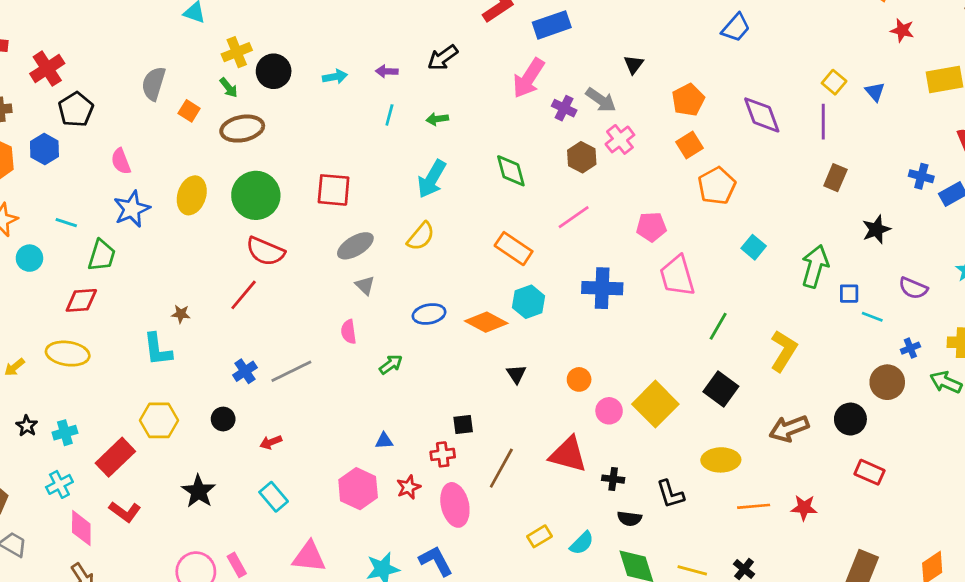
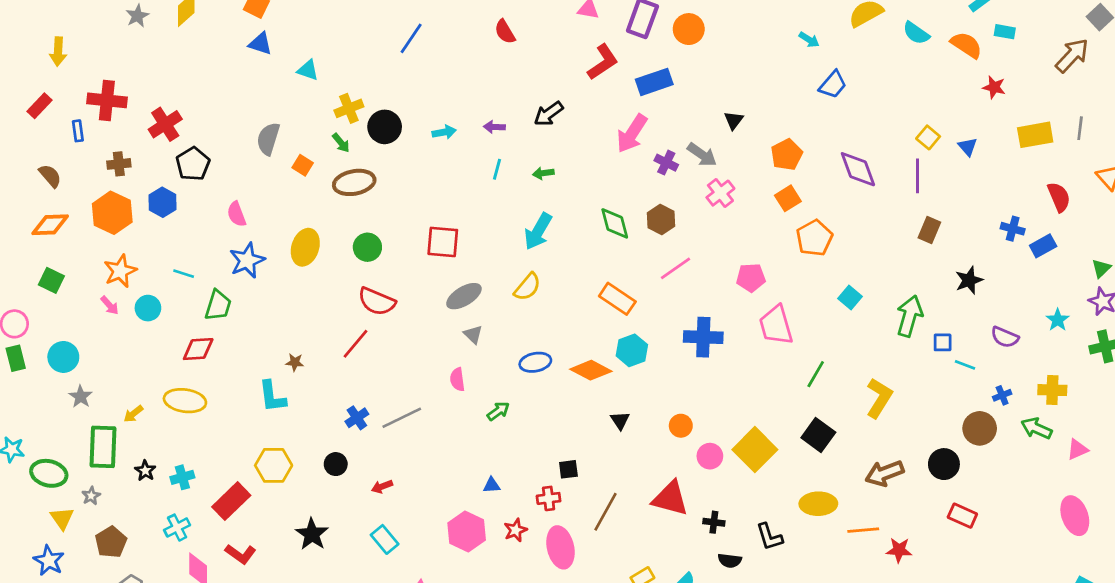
brown hexagon: (582, 157) -> (661, 219), moved
green circle: (256, 195) -> (367, 247), size x0.6
orange line: (754, 506) -> (863, 530), moved

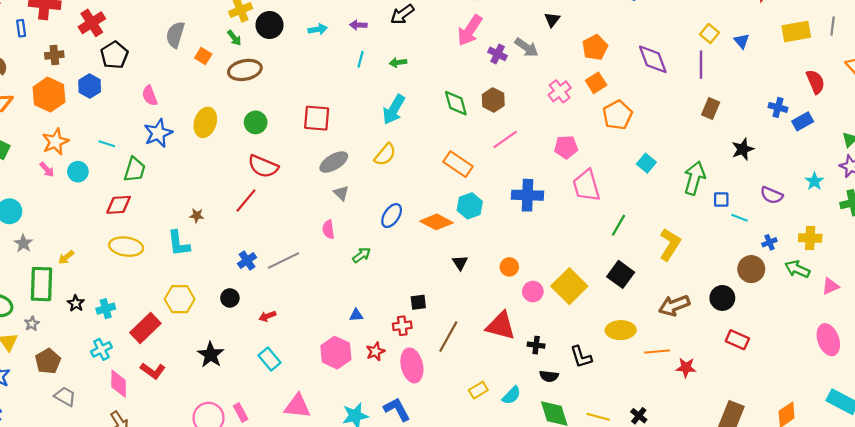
pink cross: (720, 193) -> (560, 91), moved
blue ellipse: (535, 362) -> (392, 216), turned -45
yellow ellipse: (185, 401) -> (126, 247), moved

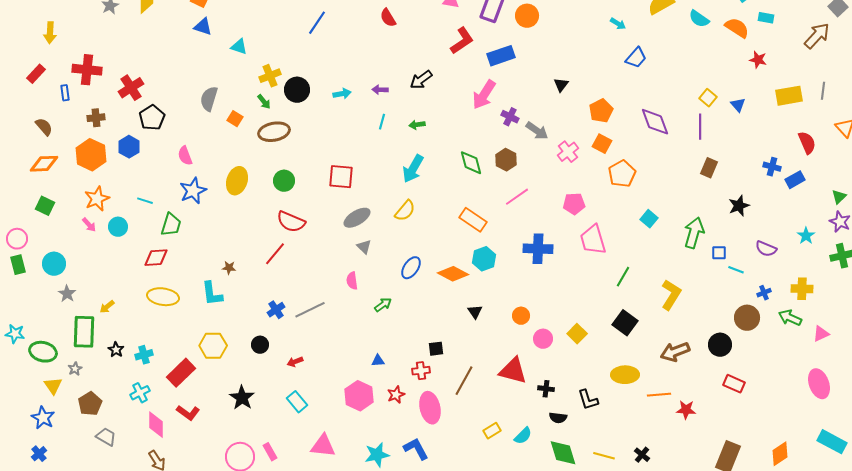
gray arrow: (526, 47) -> (537, 131), moved
orange square: (596, 83) -> (602, 144), turned -30
yellow square: (569, 286) -> (577, 334), size x0.6

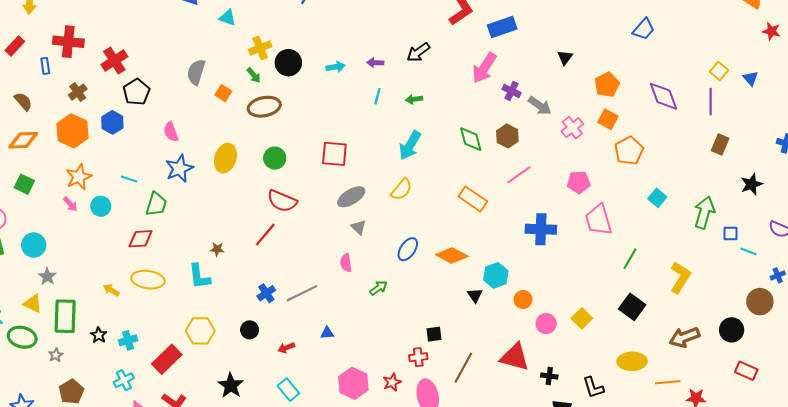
brown cross: (96, 118) -> (78, 92), turned -30
cyan hexagon: (484, 259) -> (496, 275), moved
yellow arrow: (107, 307) -> (111, 290), moved, turned 70
blue triangle: (378, 361) -> (327, 333), moved
yellow triangle: (53, 386) -> (33, 304), moved, turned -30

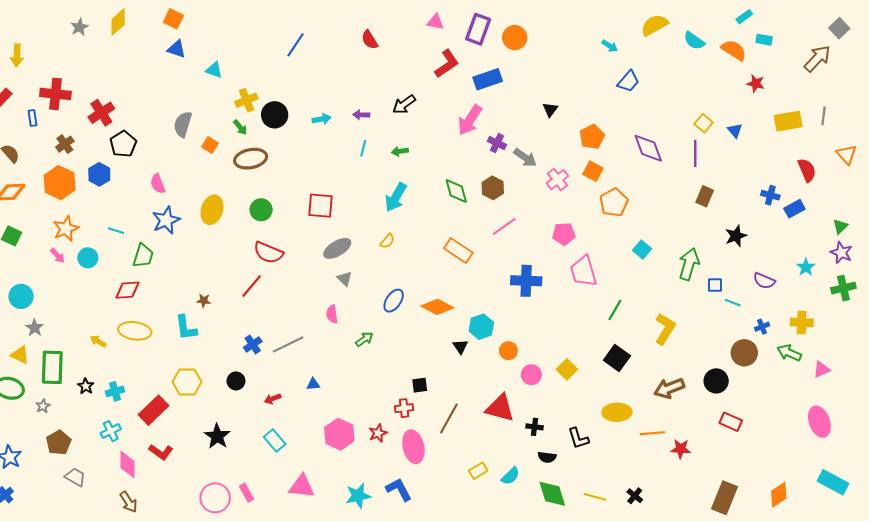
yellow semicircle: (402, 189) -> (387, 241), size x0.7

